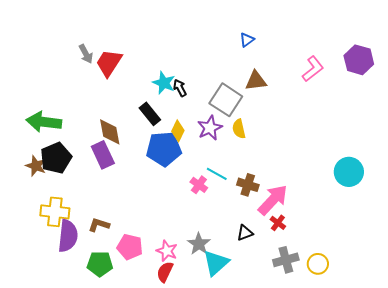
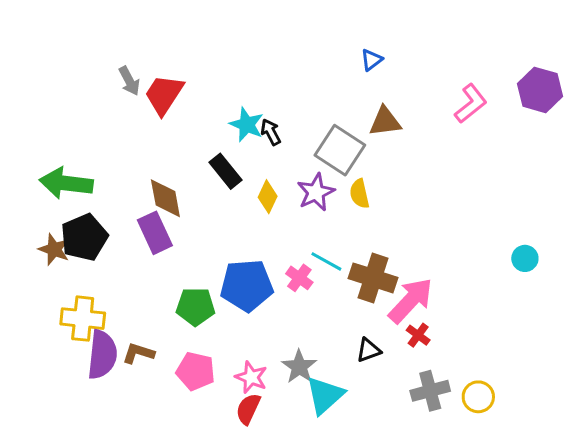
blue pentagon: (164, 149) -> (247, 285), moved
cyan circle: (349, 172) -> (525, 258), size x0.6
brown cross: (248, 185) -> (373, 278), size x1.4
brown L-shape: (99, 225) -> (138, 353), moved
green pentagon: (100, 264) -> (196, 307), moved

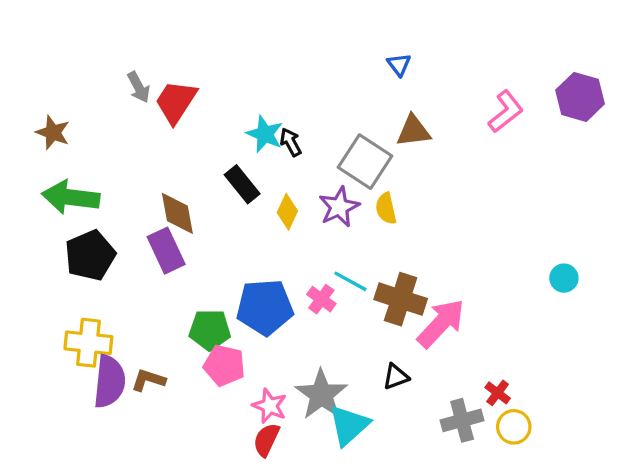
blue triangle: (371, 60) -> (399, 65), turned -30
brown star: (54, 249) -> (53, 133), moved
red cross: (418, 335) -> (498, 393), moved
gray star: (299, 367) -> (321, 394), size x1.4
pink pentagon: (196, 371) -> (224, 365), moved

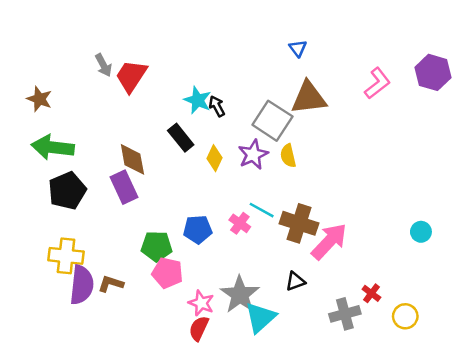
brown triangle: (414, 131) -> (309, 98), size x1.4
cyan circle: (564, 278) -> (421, 232), moved
blue pentagon: (265, 307) -> (198, 229), size x0.7
yellow circle: (514, 427) -> (405, 316), moved

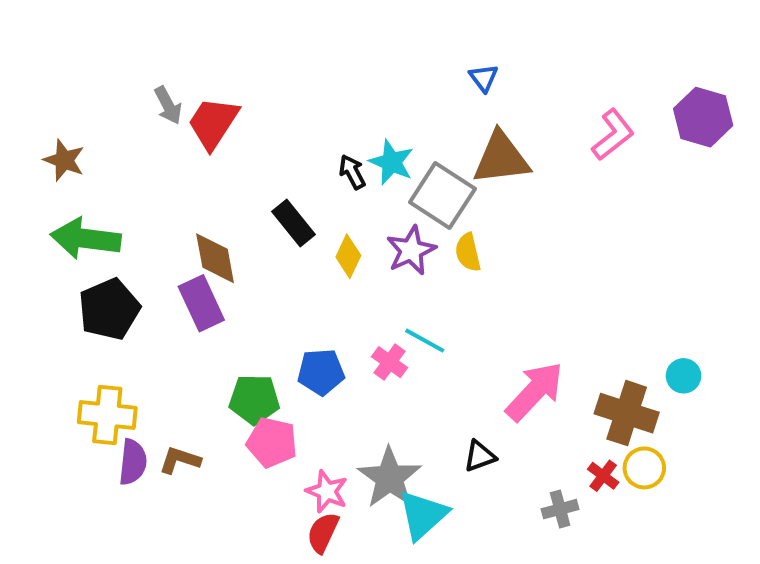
cyan star: (198, 100) -> (391, 162), moved
brown cross: (299, 223) -> (627, 413), moved
purple semicircle: (82, 285) -> (133, 462), size x0.7
gray cross: (345, 314) -> (560, 509), size x0.7
yellow circle: (405, 316) -> (644, 468), moved

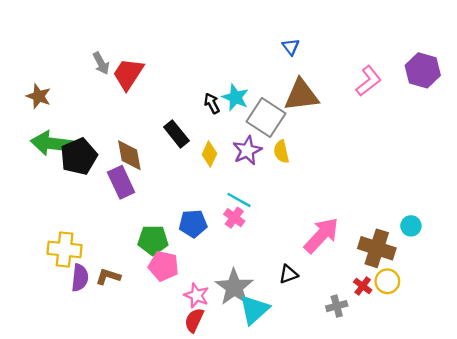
black pentagon: (109, 309) -> (79, 156), moved
cyan line: (425, 341) -> (239, 200), moved

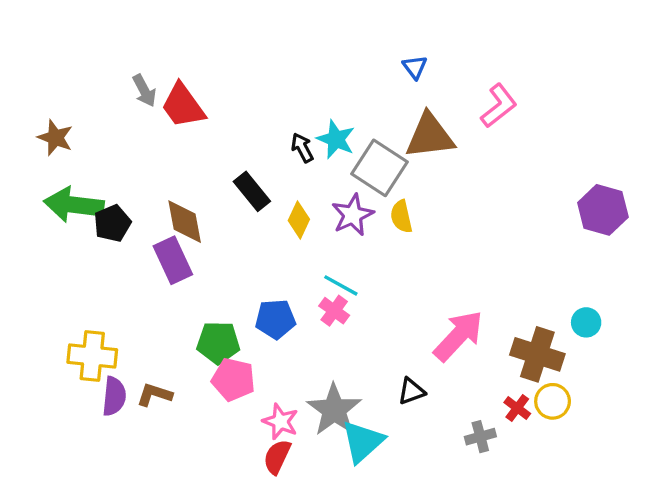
purple hexagon: (423, 70) -> (603, 210), moved
red trapezoid: (128, 74) -> (183, 106), turned -69
pink L-shape: (369, 81) -> (499, 106), moved
black pentagon: (79, 156) -> (112, 223), size x0.7

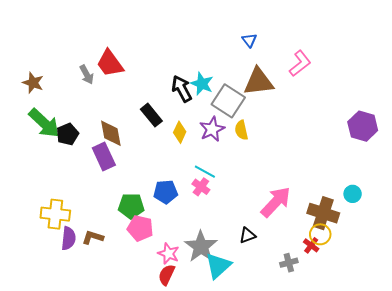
gray arrow: (144, 91) -> (87, 75), moved
black arrow: (302, 148) -> (182, 89), size x1.5
green arrow: (74, 205) -> (44, 123), turned -144
yellow circle: (553, 401) -> (320, 234), moved

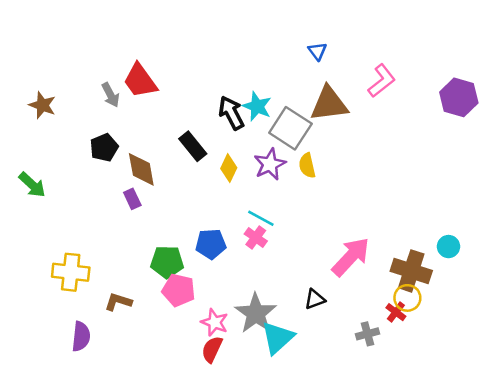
green arrow: (44, 123) -> (32, 185), moved, size x0.7
purple hexagon: (363, 126) -> (459, 97), moved
black pentagon: (67, 134) -> (104, 148), moved
purple rectangle: (104, 156) -> (132, 199), size x0.6
purple semicircle: (68, 238) -> (81, 336), moved

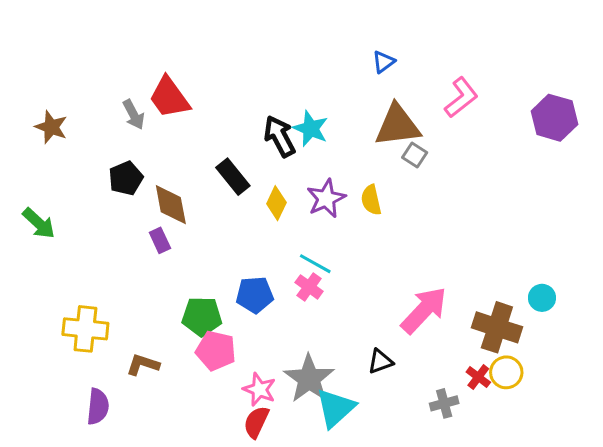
blue triangle: (317, 51) -> (384, 62), turned 30
gray square: (290, 128) -> (415, 155), moved, size x0.5
yellow circle: (407, 298) -> (506, 372), moved

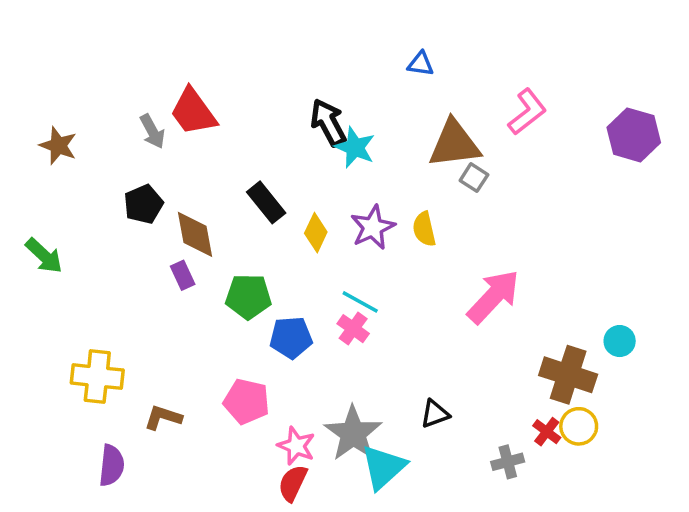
blue triangle: (384, 62) -> (421, 64), moved, turned 45
black arrow: (280, 136) -> (328, 123), moved
pink arrow: (424, 310) -> (493, 297), moved
green pentagon: (202, 316) -> (248, 297), moved

